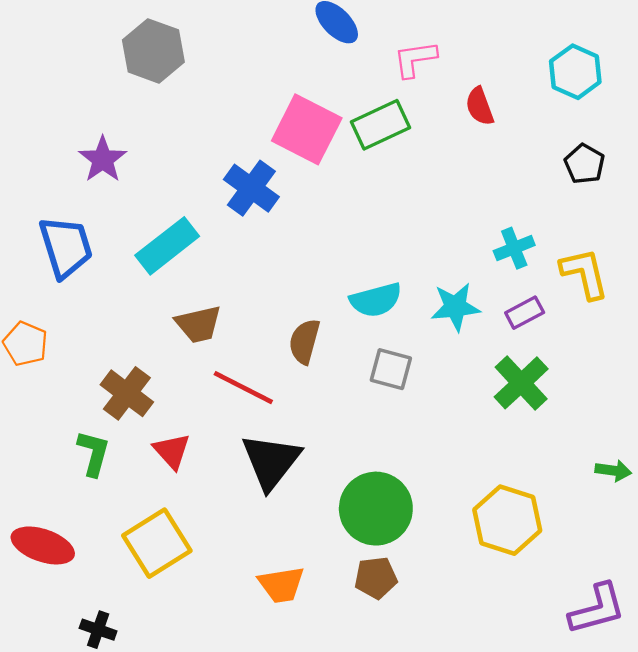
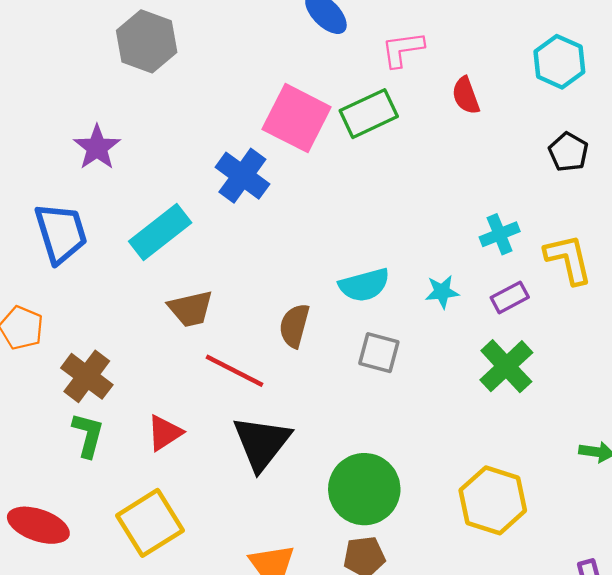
cyan star: (455, 307) -> (442, 292), size x0.7
brown cross: (127, 393) -> (87, 376), moved
red triangle: (172, 451) -> (165, 433), turned 39

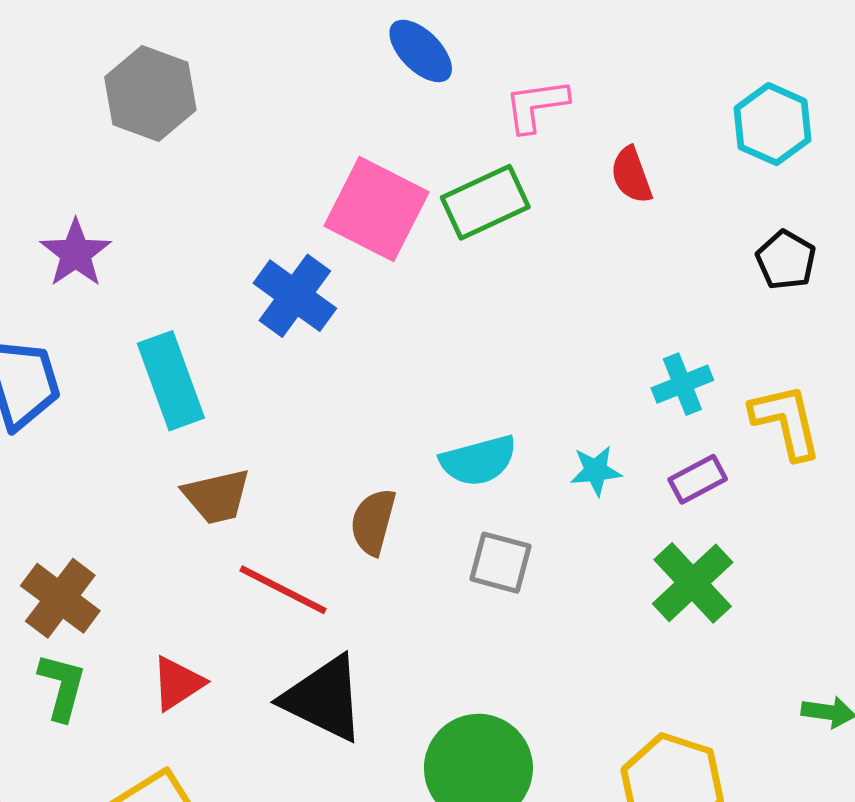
cyan rectangle: (160, 232) -> (171, 381), turned -72
black triangle: (262, 443) -> (324, 699), turned -42

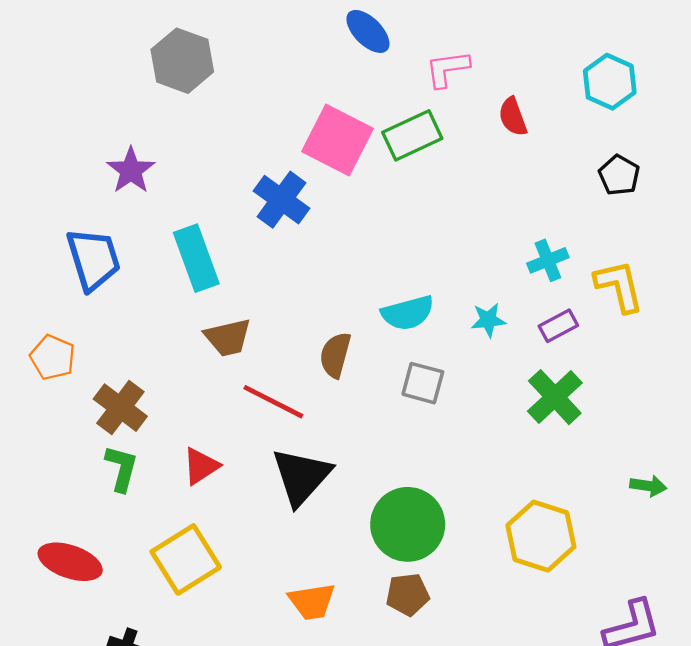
black triangle: (324, 699) -> (301, 476), turned 46

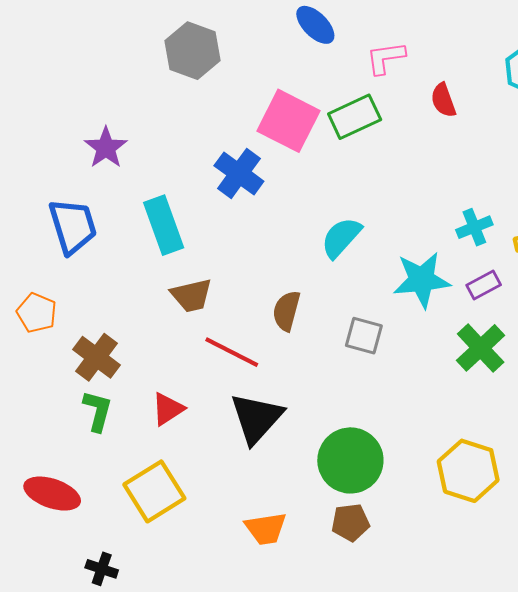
gray hexagon: (182, 61) -> (193, 51), moved
cyan semicircle: (408, 313) -> (341, 237), moved, turned 147
cyan star: (488, 320) -> (422, 280), size x1.8

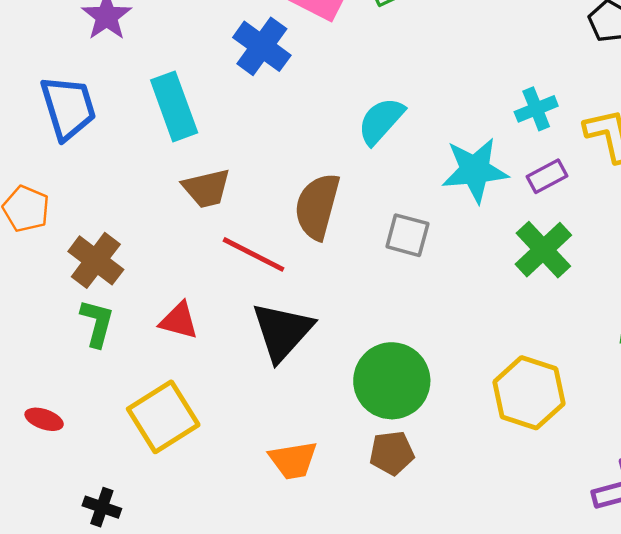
brown semicircle: (286, 311) -> (317, 206), size x1.4
red triangle: (168, 409) -> (179, 321), turned 48
red ellipse: (52, 494) -> (44, 419), size x0.6

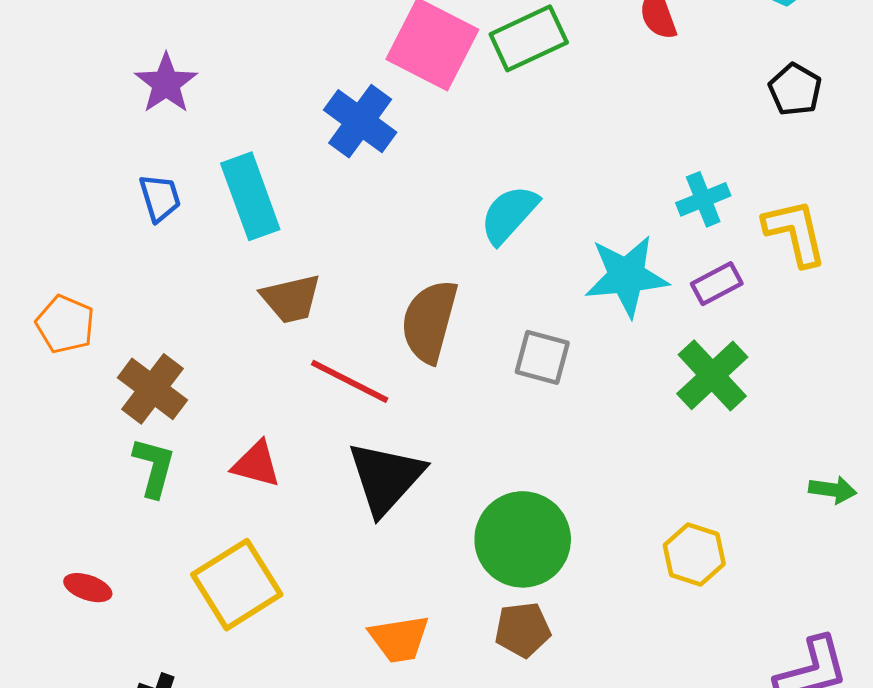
blue trapezoid: (68, 108) -> (160, 198), moved, size x0.6
yellow hexagon: (529, 393) -> (694, 554), size x0.7

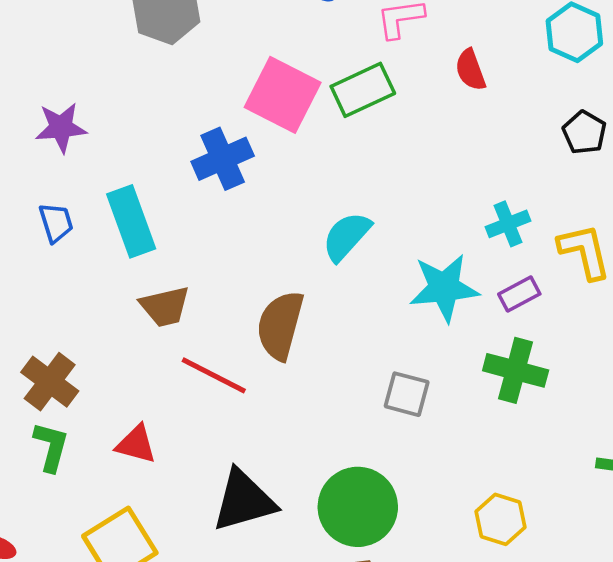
purple star: (166, 83) -> (61, 127), turned 30
blue cross: (360, 121) -> (223, 159), turned 30
gray square: (542, 357) -> (407, 394), moved
green cross: (712, 375) -> (516, 370), turned -32
black triangle: (386, 478) -> (244, 501), moved, turned 32

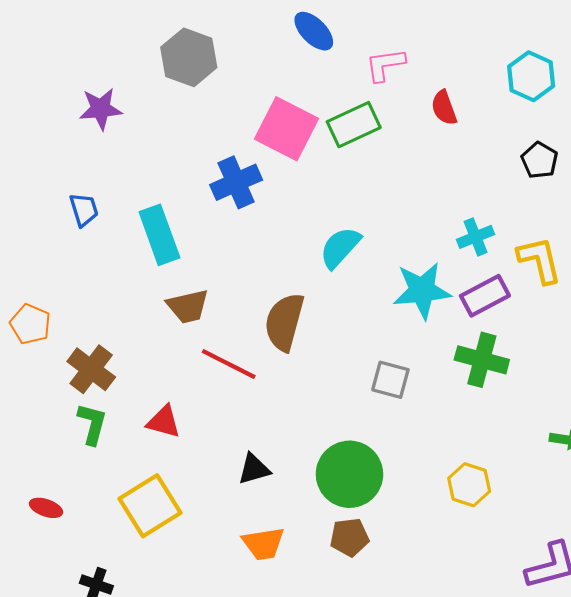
purple star: (61, 127) -> (101, 109), moved
blue trapezoid: (56, 223) -> (84, 210), moved
purple rectangle: (519, 294) -> (485, 296), size x1.4
black triangle: (244, 501) -> (254, 469), size x0.6

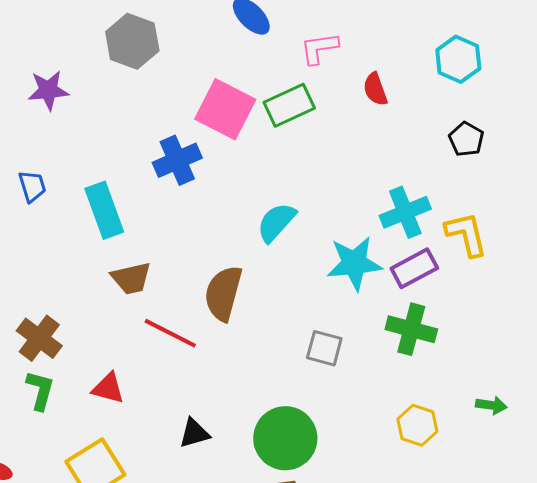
cyan cross: (475, 237) -> (405, 212), size x1.4
yellow hexagon: (469, 485) -> (417, 425), moved

